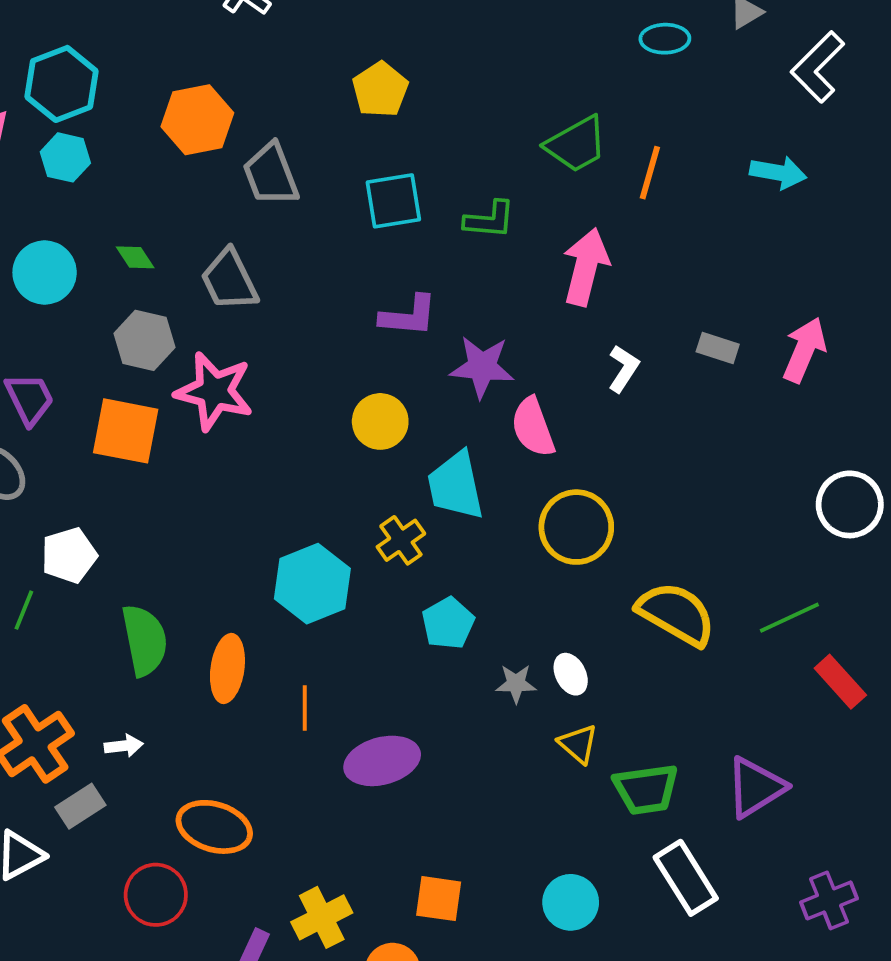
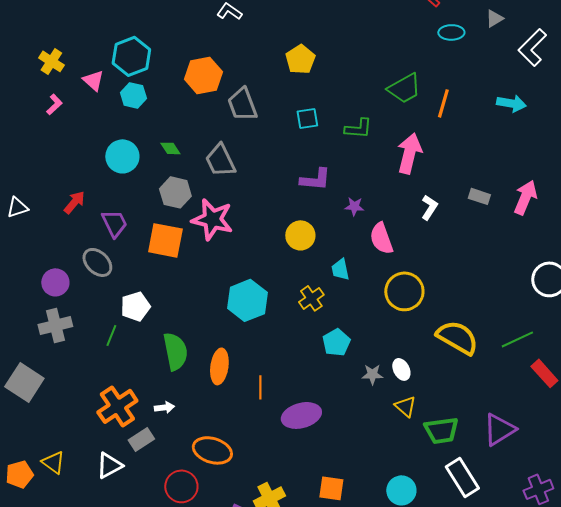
cyan square: (393, 201) -> (307, 118), size x0.7
purple star: (482, 367) -> (354, 206), size x0.6
cyan trapezoid: (456, 486) -> (340, 269), size x0.6
cyan hexagon: (312, 584) -> (247, 300), moved

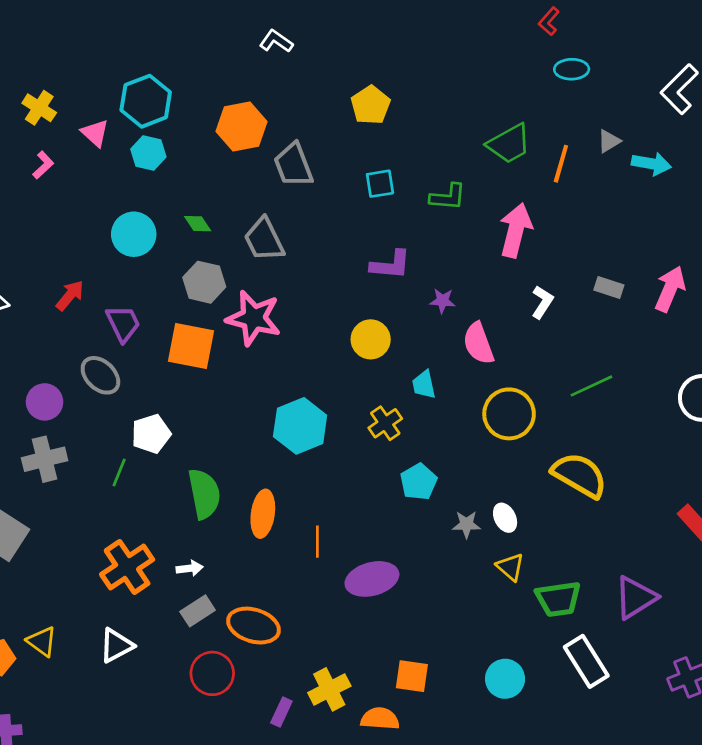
gray triangle: (494, 18) -> (609, 141), moved
green line: (517, 339) -> (592, 386), moved
gray rectangle: (141, 439) -> (198, 611), moved

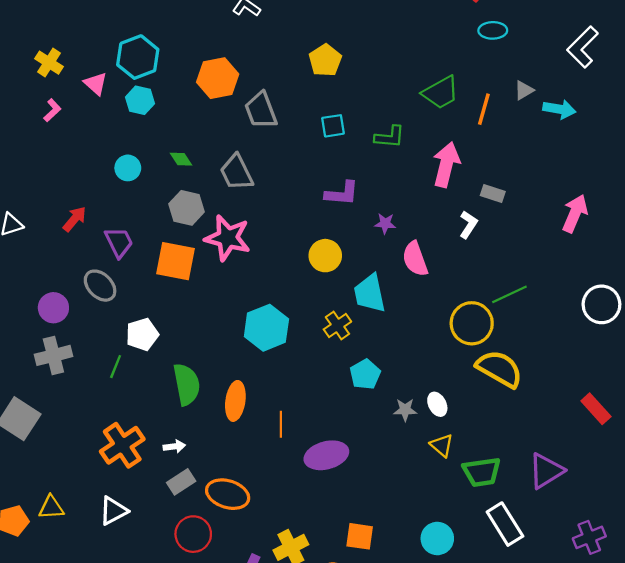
cyan circle: (134, 234) -> (128, 168), size x0.7
gray rectangle: (609, 287) -> (493, 193), moved
cyan trapezoid: (424, 385) -> (370, 293), size x1.6
yellow circle: (509, 414) -> (472, 323), moved
yellow triangle: (42, 641) -> (51, 507), turned -40

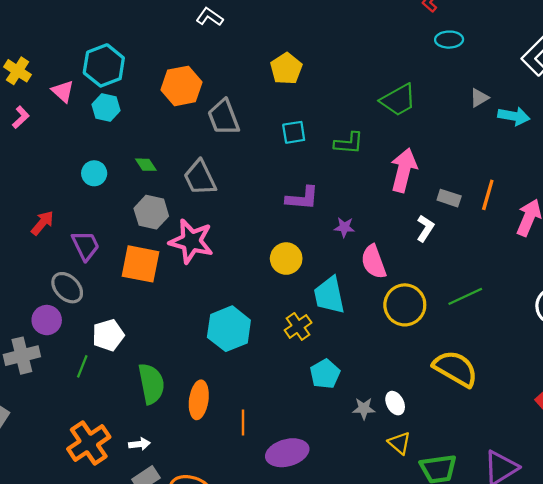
orange line: (484, 109) -> (488, 195), moved
purple circle: (53, 308) -> (47, 320), moved
yellow circle: (472, 323) -> (405, 305), moved

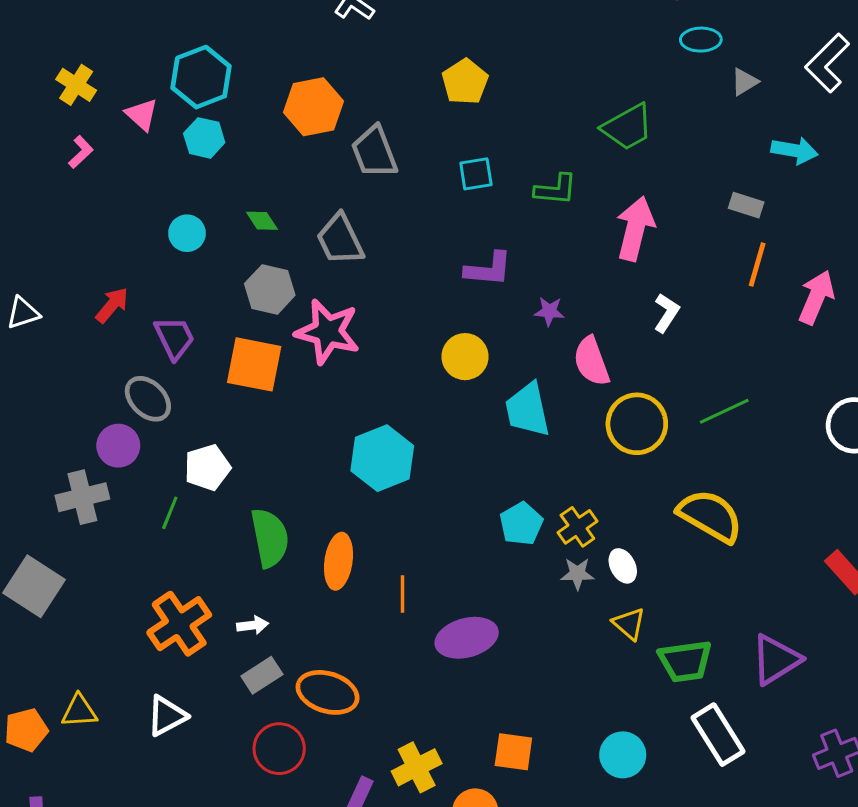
gray triangle: (479, 98) -> (745, 82), moved
gray rectangle: (449, 198) -> (746, 205), moved
yellow cross: (298, 326) -> (577, 527), moved

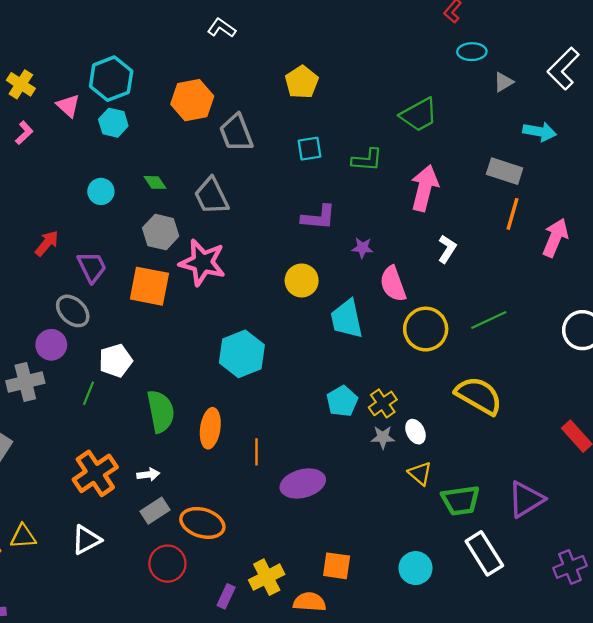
gray rectangle: (746, 205) -> (505, 171), size x1.4

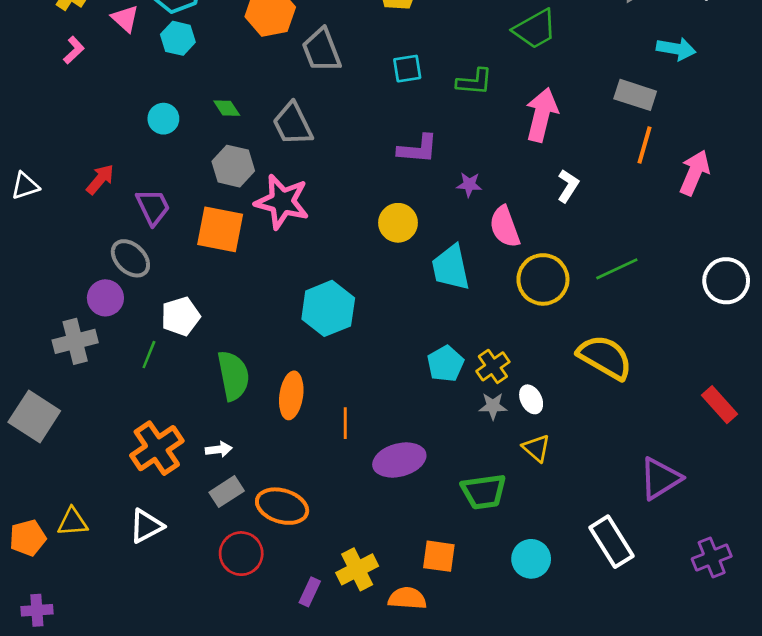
green trapezoid: (461, 500) -> (484, 492), moved

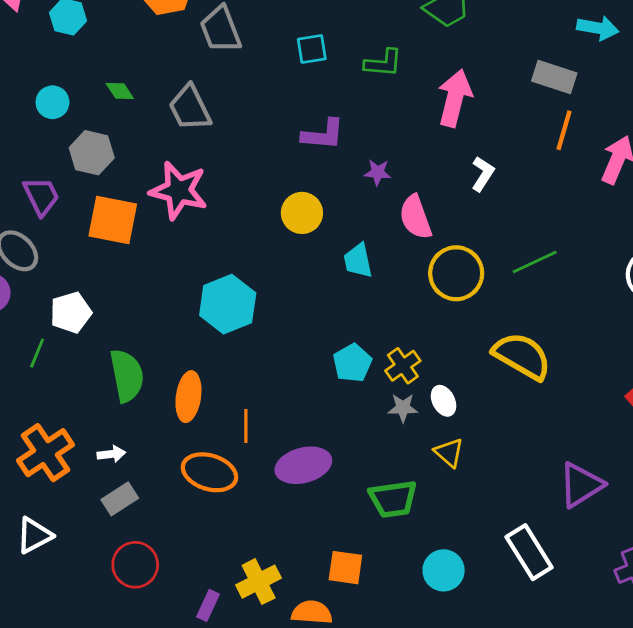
gray hexagon: (233, 166) -> (92, 153), moved
cyan trapezoid: (451, 268) -> (358, 261), size x0.7
orange ellipse: (282, 506) -> (209, 472), moved

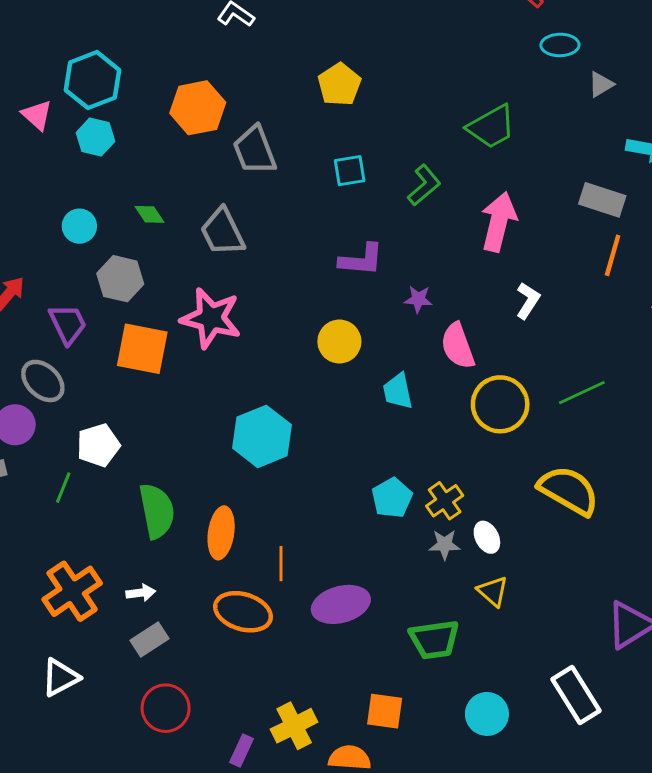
green L-shape: (383, 63) -> (424, 185), turned -45

